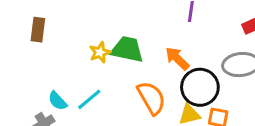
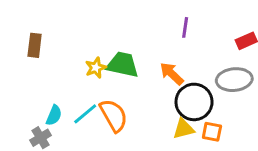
orange semicircle: (151, 98) -> (114, 115), moved
cyan semicircle: (58, 101) -> (54, 115), turned -114

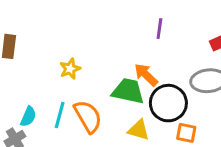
green trapezoid: (122, 65) -> (128, 91), moved
cyan line: (85, 114) -> (60, 115), turned -35
yellow triangle: (184, 129) -> (139, 130), moved, turned 30

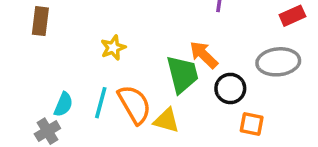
green trapezoid: (128, 91) -> (182, 74), turned 64
black circle: (168, 103) -> (230, 88), size x0.7
yellow triangle: (139, 130) -> (166, 120), moved

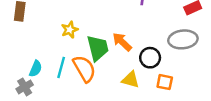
orange arrow: (204, 55) -> (122, 42), moved
green trapezoid: (182, 74) -> (98, 48), moved
yellow triangle: (166, 120) -> (131, 80), moved

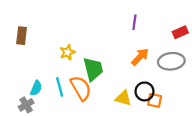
orange arrow: (122, 42) -> (140, 57), moved, turned 90
black circle: (150, 58) -> (145, 91), moved
cyan line: (61, 67) -> (60, 87), turned -30

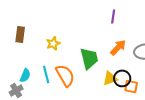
brown rectangle: (22, 36) -> (20, 34), moved
green trapezoid: (93, 69) -> (89, 58), moved
yellow triangle: (123, 98) -> (110, 78), moved, turned -35

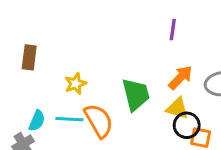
yellow star: (53, 43) -> (75, 84), moved
cyan line: (46, 74) -> (69, 119), turned -72
yellow triangle: (110, 78) -> (177, 108), moved, turned 35

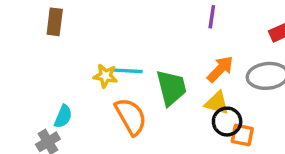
brown rectangle: (29, 57) -> (55, 22), moved
yellow star: (75, 84) -> (105, 76), turned 30
cyan line: (69, 119) -> (127, 71), moved

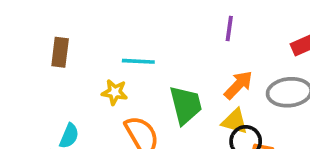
brown rectangle: (55, 22) -> (60, 52), moved
cyan line: (127, 71) -> (138, 61), moved

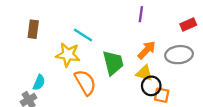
cyan line: (138, 61) -> (83, 35), turned 30
yellow star: (115, 92) -> (68, 55), size x1.5

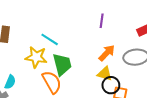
green trapezoid: (113, 63) -> (62, 64), moved

